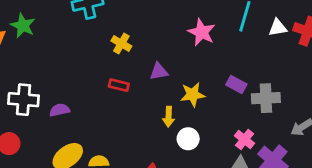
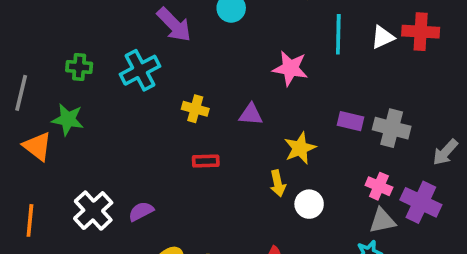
purple triangle: (159, 71) -> (251, 114), moved, turned 30
gray cross: (266, 98) -> (392, 128), turned 32
white cross: (24, 100) -> (93, 211), turned -32

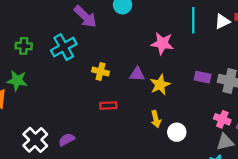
yellow star: (300, 148) -> (160, 85), moved

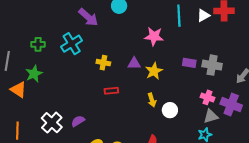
green star: (17, 81) -> (34, 74), turned -30

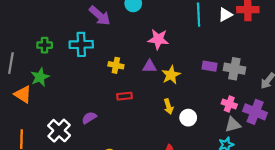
pink star: (154, 36) -> (158, 39), moved
cyan cross: (72, 44) -> (81, 44), turned 30
purple semicircle: (78, 121) -> (89, 118), moved

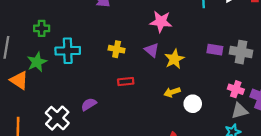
cyan cross: (81, 44) -> (68, 51), moved
purple triangle: (149, 66) -> (152, 50), turned 40
yellow arrow: (168, 107) -> (172, 92), turned 88

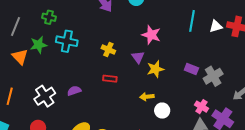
gray cross: (241, 52) -> (213, 76), turned 36

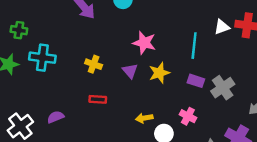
cyan line: (192, 21) -> (194, 46), moved
yellow star: (155, 69) -> (159, 73), moved
pink cross: (201, 107) -> (188, 116), moved

